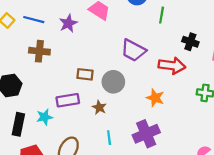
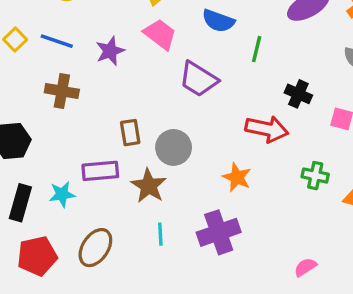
purple trapezoid: (133, 50) -> (198, 79), moved
brown rectangle: (85, 74) -> (130, 133), turned 70
brown star: (99, 107) -> (149, 186), size x1.5

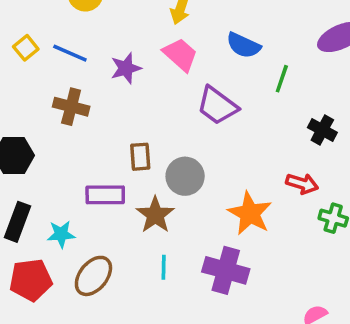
red arrow: (267, 129) -> (302, 184), moved, size x0.7
orange star: (237, 177) -> (250, 213), size x1.4
cyan star: (62, 194) -> (61, 234), moved
purple cross: (219, 232) -> (226, 270), turned 30

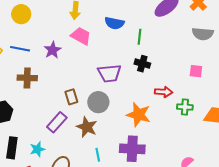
purple trapezoid: (217, 106) -> (109, 73), moved, turned -30
black cross: (322, 130) -> (142, 64), moved
purple rectangle: (105, 195) -> (57, 122), turned -35

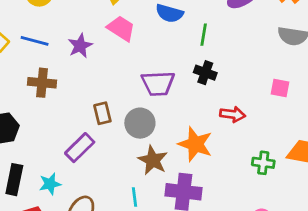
green cross: (185, 107) -> (263, 163), moved
brown star: (87, 127) -> (153, 160), moved

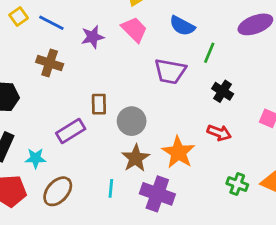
black cross: (205, 73) -> (223, 91), moved
purple trapezoid: (158, 83) -> (170, 71), moved

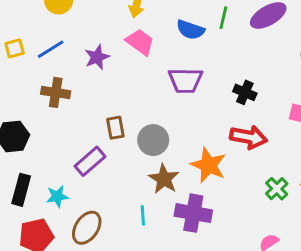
yellow square: (19, 17) -> (15, 48), turned 30
blue line: (51, 23) -> (51, 49), turned -50
green line: (209, 53) -> (223, 18), moved
red arrow: (219, 133) -> (248, 137), size x1.4
green cross: (237, 184) -> (277, 189), turned 35

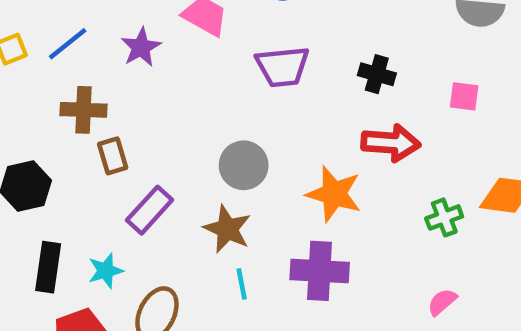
brown rectangle: (115, 128) -> (113, 156), moved
brown star: (164, 179) -> (227, 229), moved
green cross: (277, 189) -> (444, 217), turned 30

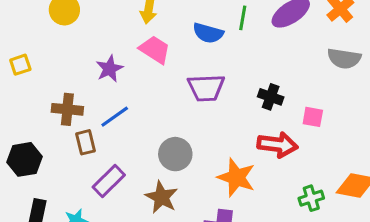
blue line: (68, 44) -> (115, 117), moved
pink square: (464, 96) -> (313, 117), moved

